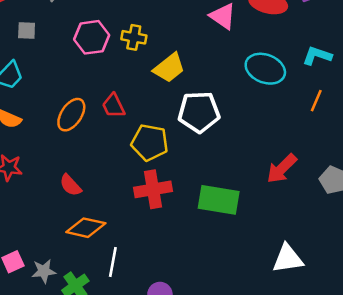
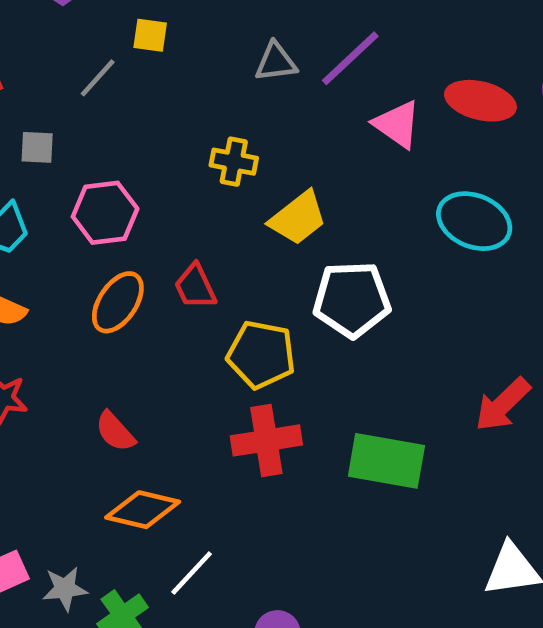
pink hexagon: (92, 37) -> (105, 213), moved
white line: (113, 262) -> (192, 573), turned 32

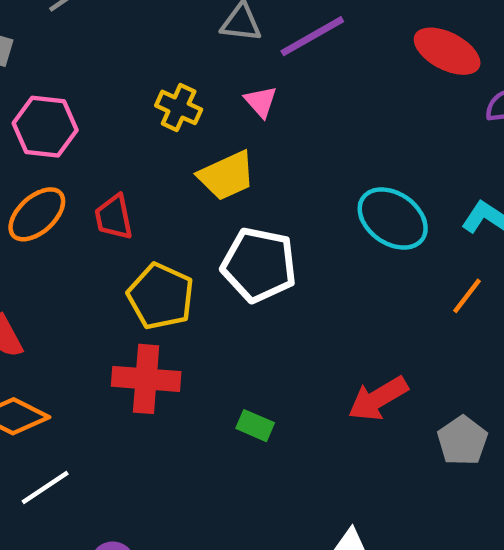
red ellipse: (480, 101) -> (447, 51), moved
pink triangle: (397, 124) -> (261, 102), moved, size x0.7
green rectangle: (386, 461) -> (255, 426), size x0.5

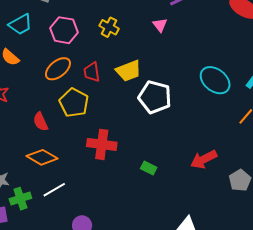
yellow cross: (179, 107) -> (109, 27), moved
yellow trapezoid: (227, 176) -> (128, 71), moved
yellow pentagon: (161, 296) -> (74, 103), moved

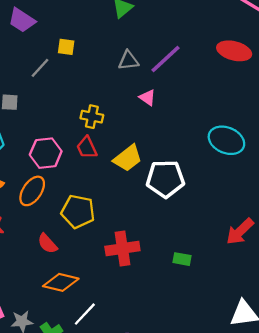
pink hexagon: (64, 30) -> (46, 153), moved
orange ellipse: (58, 69) -> (32, 191), moved
red trapezoid: (92, 72) -> (87, 148), moved

